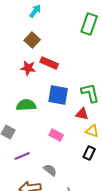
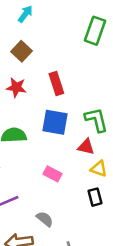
red rectangle: (49, 63) -> (56, 84), moved, turned 48
black rectangle: (89, 153) -> (95, 197), turned -40

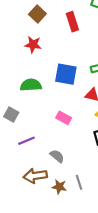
red rectangle: (56, 84) -> (72, 22), moved

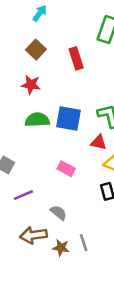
green semicircle: (31, 85) -> (37, 120), moved

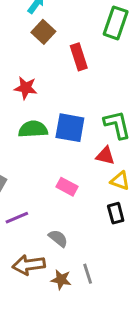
brown square: (36, 50) -> (43, 32), moved

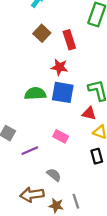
brown square: (43, 32) -> (42, 33), moved
red star: (26, 88) -> (59, 67), moved
purple line: (17, 218) -> (30, 151), moved

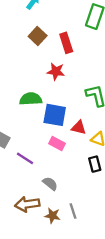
blue square: (63, 92) -> (55, 115), moved
red triangle: (89, 113) -> (79, 128), moved
purple line: (30, 151) -> (25, 158), turned 56

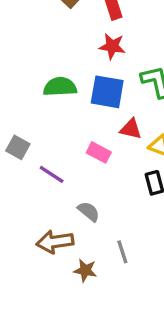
red star: (56, 71) -> (112, 46), moved
blue square: (55, 115) -> (107, 92), moved
brown star: (52, 216) -> (85, 270), moved

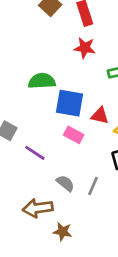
blue square: (107, 92) -> (70, 103), moved
gray line: (122, 252) -> (93, 186), moved, turned 42

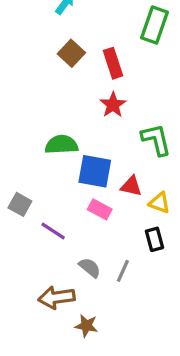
red star: (85, 48) -> (113, 105), turned 30

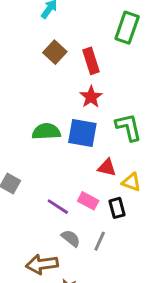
blue square: (95, 171) -> (82, 133), moved
pink rectangle: (100, 209) -> (88, 201), moved
purple line: (53, 231) -> (58, 207), moved
black rectangle: (155, 239) -> (117, 208), moved

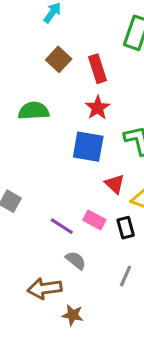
green semicircle: (46, 132) -> (34, 111), moved
red triangle: (107, 168) -> (115, 184), turned 30
gray line: (100, 241) -> (126, 276), moved

